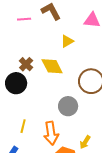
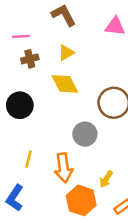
pink line: (24, 19) -> (21, 36), moved
yellow triangle: (67, 41) -> (66, 53), moved
brown cross: (26, 64) -> (30, 59), moved, turned 32

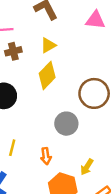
yellow diamond: (65, 84) -> (47, 75), turned 72
orange arrow: (64, 168) -> (46, 156), size x0.6

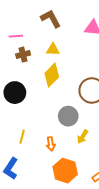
yellow triangle: (48, 45) -> (53, 49), turned 32
yellow arrow: (87, 167) -> (83, 137), moved

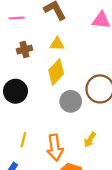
pink line: (16, 36) -> (17, 18), moved
gray circle: (68, 116) -> (71, 101), moved
orange arrow: (51, 144) -> (55, 148), size x1.6

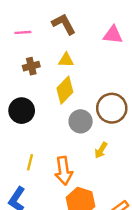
yellow arrow: (90, 140) -> (101, 150), moved

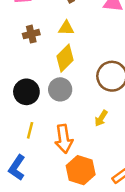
black circle: (22, 111) -> (26, 92), moved
gray circle: (81, 121) -> (60, 89), moved

